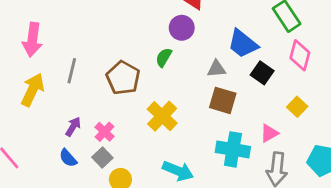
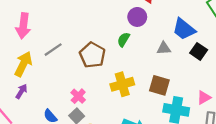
gray line: (72, 71) -> (53, 50), turned 42
brown square: (223, 100) -> (159, 85), moved
yellow cross: (162, 116) -> (122, 84), turned 30
purple arrow: (73, 127) -> (21, 91), moved

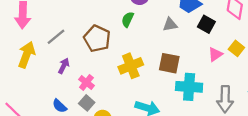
purple arrow: (21, 91) -> (64, 66), moved
pink triangle: (204, 98) -> (215, 54), moved

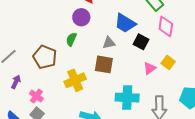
brown square: (169, 63) -> (104, 64), moved

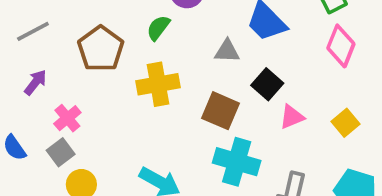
black square: (141, 42) -> (267, 84), moved
yellow square: (168, 62) -> (346, 123), moved
brown square: (104, 64) -> (221, 111), moved
yellow cross: (75, 80) -> (158, 84), moved

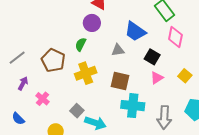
black square: (267, 84) -> (152, 57), moved
gray square: (61, 152) -> (77, 111), moved

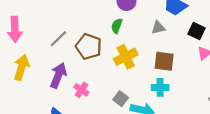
gray line: (17, 58) -> (58, 39), moved
purple arrow: (23, 83) -> (58, 75), size x1.6
cyan cross: (133, 106) -> (160, 87), moved, size x0.7

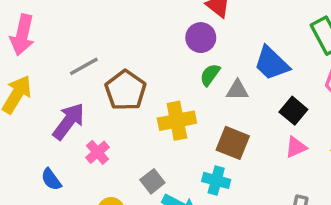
green semicircle: (117, 26) -> (210, 75), moved

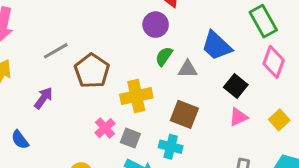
purple arrow: (69, 121) -> (43, 98), size x0.7
pink cross: (97, 152) -> (105, 128), moved
blue semicircle: (51, 179) -> (20, 140), moved
gray square: (152, 181) -> (130, 138), moved, turned -30

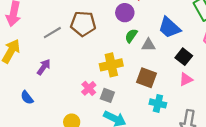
brown pentagon: (92, 71) -> (83, 24), moved, turned -30
cyan cross: (171, 147) -> (158, 103), moved

